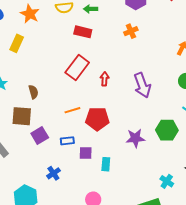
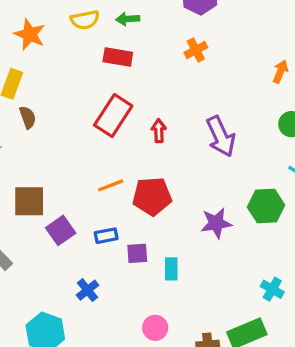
brown semicircle: (33, 92) -> (28, 117), moved

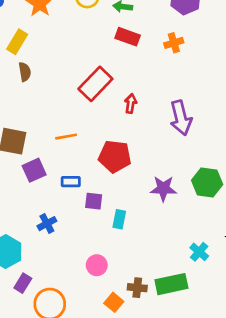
red rectangle: (118, 57) -> (128, 37), moved
orange line: (111, 185) -> (66, 137), moved

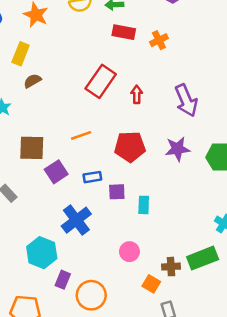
orange cross: (174, 43) -> (159, 40), moved
brown semicircle: (25, 72) -> (32, 81), turned -102
purple star: (163, 189) -> (177, 149), moved
blue cross: (47, 224) -> (76, 220), size x1.6

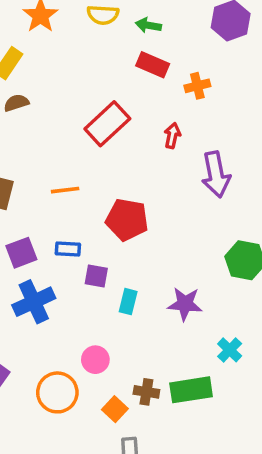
red arrow: (137, 95) -> (172, 136), moved
purple star: (177, 149) -> (185, 304), moved
purple square: (56, 172) -> (21, 253), moved
orange circle: (91, 295) -> (57, 392), moved

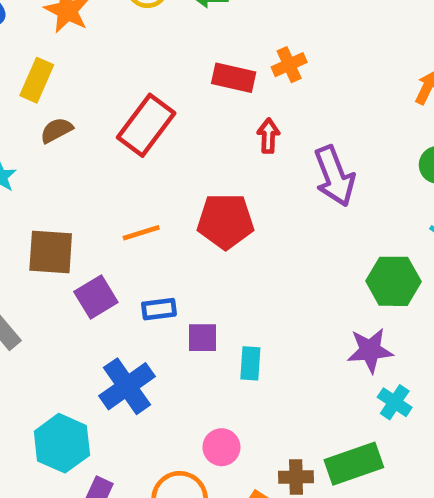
red rectangle: (153, 65) -> (234, 78), moved
red rectangle: (107, 124) -> (146, 125), moved
red pentagon: (127, 220) -> (225, 221), moved
purple square: (21, 253) -> (96, 297), moved
purple star: (185, 304) -> (370, 350), moved

